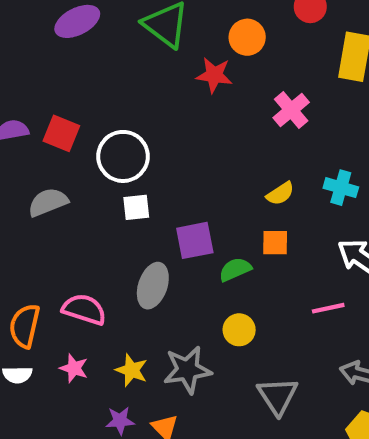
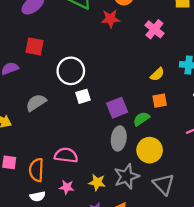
red square: (61, 133) -> (34, 46), moved
gray ellipse: (153, 286) -> (119, 138), moved
yellow circle: (239, 330) -> (150, 150), size x1.5
gray triangle: (278, 396) -> (164, 184), moved

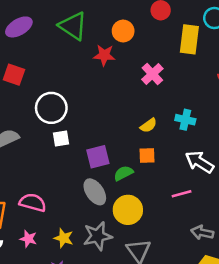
gray ellipse: (119, 138) -> (95, 192), turned -50

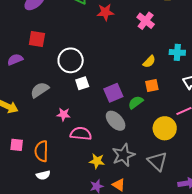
pink semicircle: (33, 203) -> (81, 134), moved
yellow circle: (128, 210) -> (165, 128), moved
pink star: (28, 239) -> (64, 114), moved

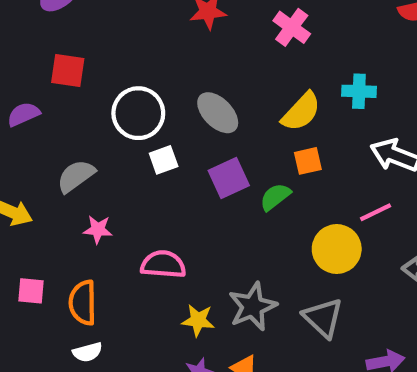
yellow semicircle: (149, 62) -> (301, 112), size x1.5
pink star: (64, 114) -> (98, 229), moved
gray ellipse: (116, 121) -> (218, 113), moved

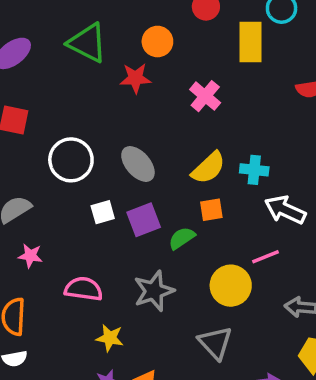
cyan cross: (359, 91) -> (254, 170), moved
white square: (164, 160) -> (103, 212), moved
gray star: (253, 307) -> (154, 291), moved

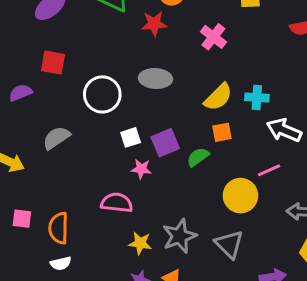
gray ellipse: (138, 164) -> (155, 78), moved, turned -44
pink star: (30, 256) -> (141, 169), moved
gray star: (154, 291) -> (179, 236), moved

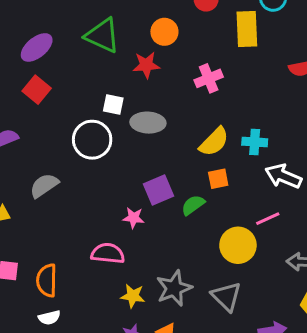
pink cross: (213, 37) -> (209, 78), turned 30
red square: (53, 63) -> (37, 90), moved, turned 30
white square: (131, 137) -> (113, 105), moved, turned 30

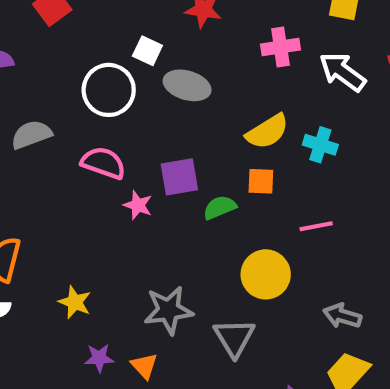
white arrow: (283, 176) -> (342, 72), moved
pink line: (268, 219) -> (316, 226), moved
pink semicircle: (108, 253) -> (103, 163), moved
yellow star: (133, 296) -> (75, 302), moved

